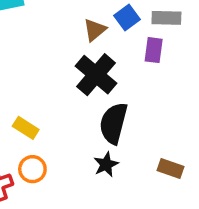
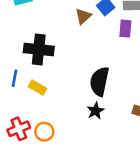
black cross: (96, 75) -> (39, 49), moved, turned -32
orange circle: (32, 169) -> (44, 132), moved

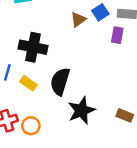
black semicircle: (99, 81) -> (60, 81), moved
black star: (95, 111) -> (81, 111), size x1.6

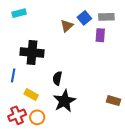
black semicircle: (60, 81) -> (57, 78), size x0.6
yellow rectangle: (28, 83) -> (31, 95), moved
black star: (81, 111) -> (64, 101), moved

